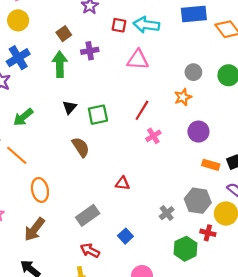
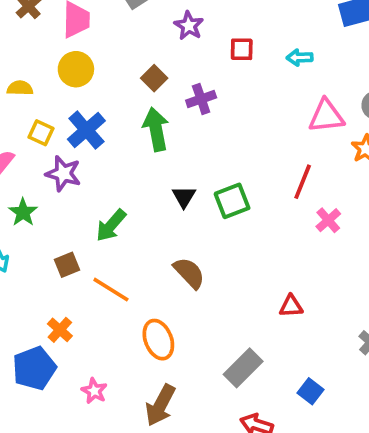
cyan arrow: (146, 25) -> (300, 58), moved, size x0.6
pink triangle: (138, 60) -> (326, 116), moved
brown semicircle: (81, 147) -> (189, 273), moved

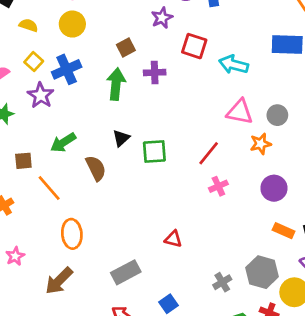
red square: (242, 49) -> (194, 46), size x1.4
cyan arrow: (300, 58) -> (234, 65), size x1.5
brown semicircle: (189, 273) -> (96, 168), moved

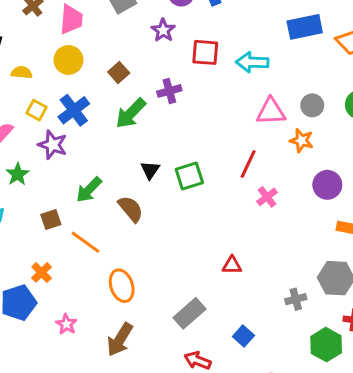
brown square: (126, 48) -> (119, 72), moved
green arrow: (116, 84) -> (131, 113), turned -128
orange star: (261, 144) -> (302, 141), turned -30
gray cross: (222, 282) -> (296, 299), turned 30

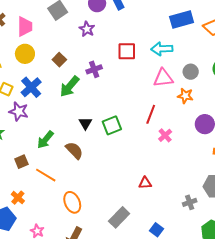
red square: (205, 52) -> (127, 51), moved
cyan arrow: (252, 62) -> (162, 49), moved

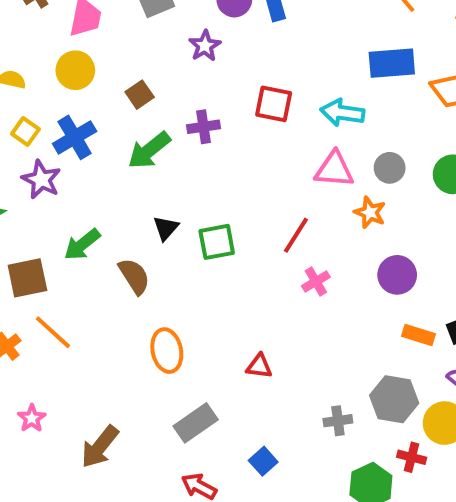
brown square: (21, 162) -> (27, 278), size x1.5
orange line: (46, 175) -> (53, 332), moved
orange ellipse: (72, 202) -> (167, 351), moved

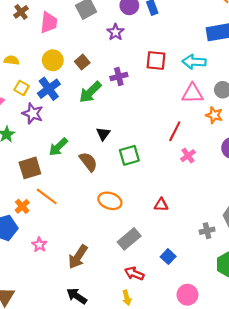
yellow circle: (75, 70) -> (53, 60), moved
green square: (217, 242) -> (129, 155), moved
orange ellipse: (167, 351) -> (110, 201), turned -55

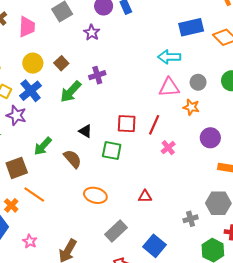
red square: (156, 60) -> (127, 124), moved
black triangle: (103, 134) -> (85, 131), turned -32
green square: (129, 155) -> (112, 150), turned 30
blue square: (168, 257) -> (154, 246), size x1.5

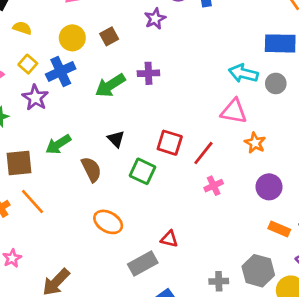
brown square: (61, 63) -> (109, 36), moved
gray circle: (198, 82) -> (276, 83), moved
gray rectangle: (116, 231) -> (143, 264), moved

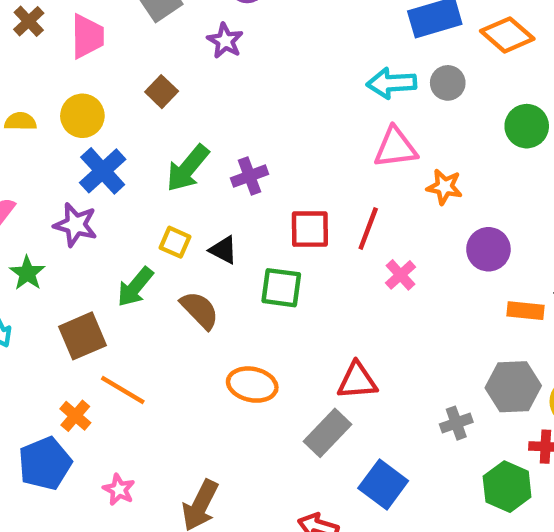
yellow circle: (72, 38) -> (82, 116), moved
yellow square: (28, 64) -> (175, 242), moved
purple cross: (148, 73) -> (250, 176), moved
red triangle: (169, 239) -> (357, 381), size x1.4

